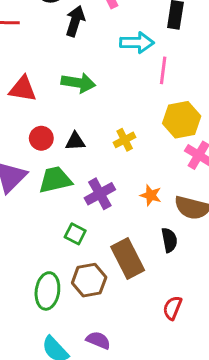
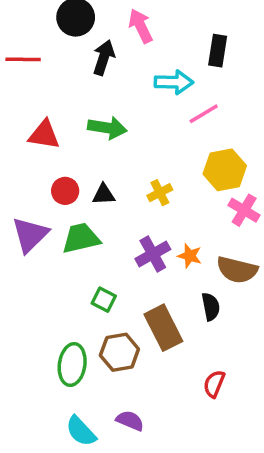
pink line: (163, 70) -> (204, 114), turned 52
purple cross: (100, 194) -> (153, 254), moved

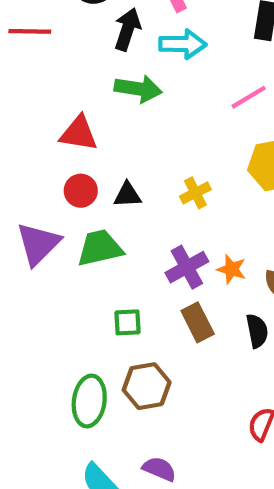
cyan arrow: (174, 82) -> (183, 44), moved
green arrow: (107, 128) -> (138, 89), moved
red triangle: (44, 135) -> (79, 133), moved
green square: (104, 300) -> (127, 322), turned -30
brown rectangle: (163, 328) -> (198, 322), moved, size x0.7

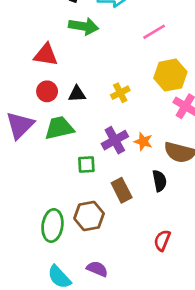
green square: (127, 322) -> (86, 165), moved
brown rectangle: (198, 322) -> (122, 190), moved

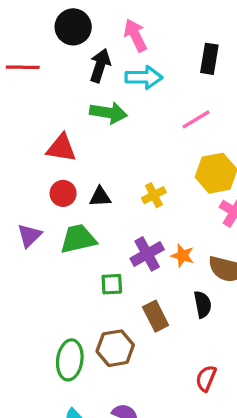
purple triangle: (20, 125) -> (29, 235), size x0.7

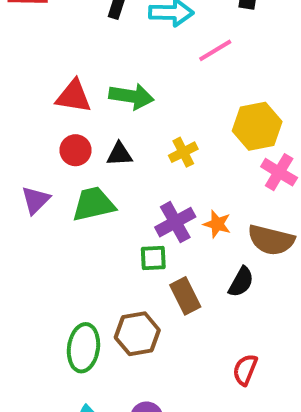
green arrow: (108, 113) -> (131, 96), moved
pink line: (196, 119) -> (215, 50), moved
green square: (112, 284) -> (153, 258), moved
black semicircle: (203, 304) -> (241, 282), turned 40

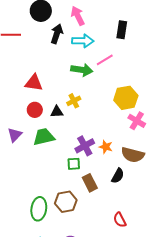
green arrow: (131, 96) -> (82, 70), moved
yellow cross: (183, 152) -> (74, 101), moved
red semicircle: (245, 370) -> (120, 220), turned -49

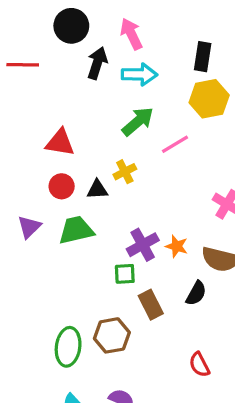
pink line: (105, 60) -> (175, 144), moved
green arrow: (82, 70) -> (138, 121), turned -50
yellow hexagon: (126, 98) -> (209, 99), moved

